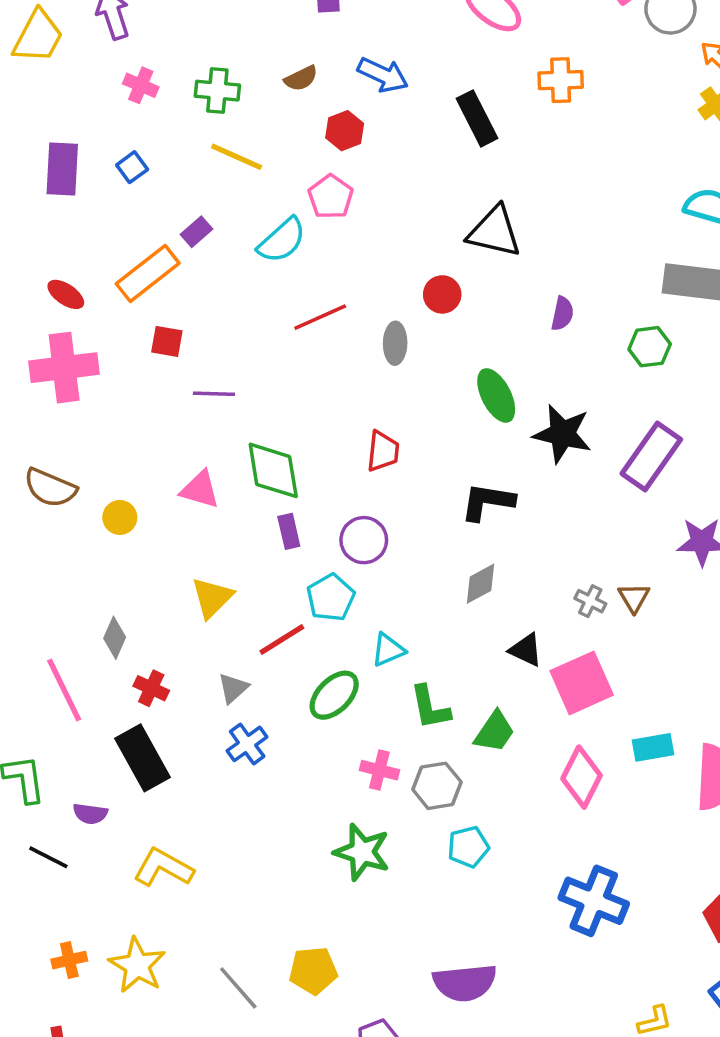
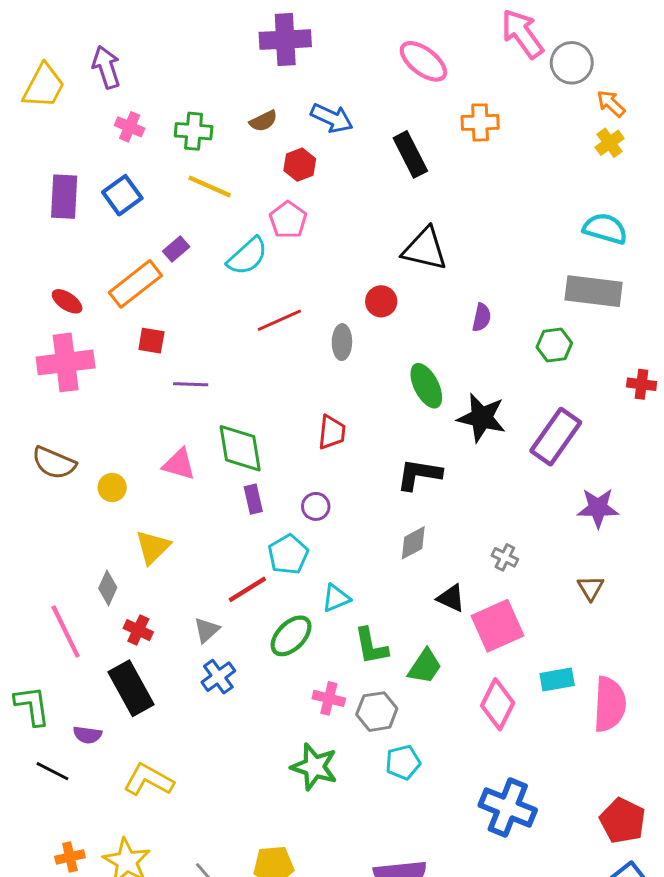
blue square: (132, 167) -> (122, 195), size x1.5
purple circle: (364, 540) -> (316, 506), size x0.7
yellow triangle: (212, 598) -> (153, 547), moved
brown triangle: (634, 598) -> (591, 588), moved

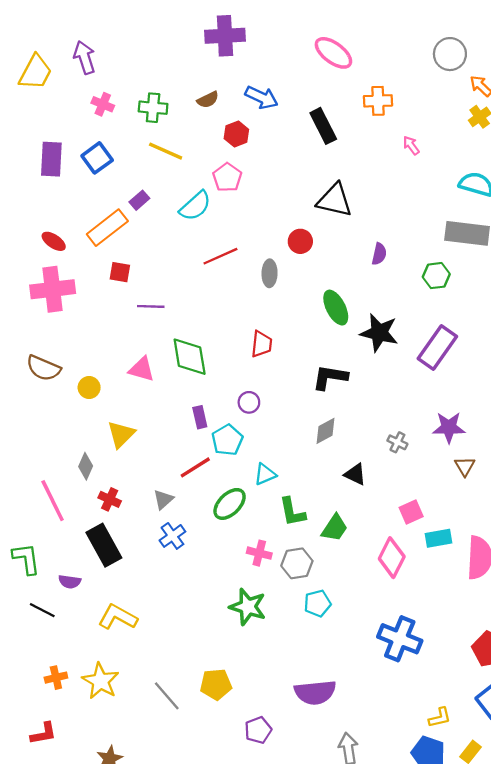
pink arrow: (522, 34) -> (411, 145), moved, size x0.5
purple rectangle: (253, 499) -> (200, 417), moved
purple star: (598, 508) -> (449, 427), moved
pink square: (498, 626) -> (411, 512), moved, size x0.6

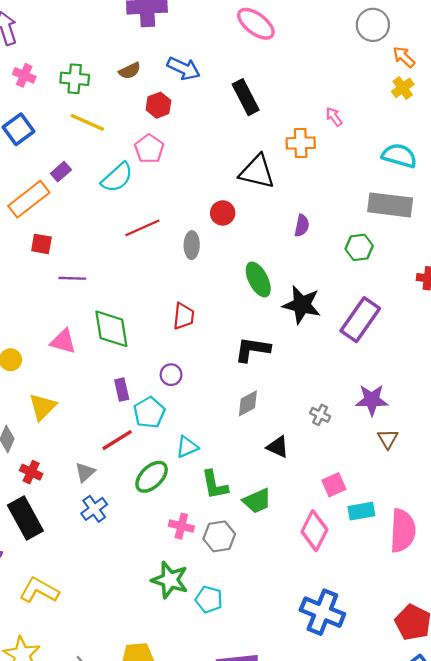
orange cross: (378, 101) -> (301, 143), moved
green trapezoid: (335, 528) -> (257, 501), turned 32
cyan pentagon: (317, 603) -> (209, 599), moved, turned 30

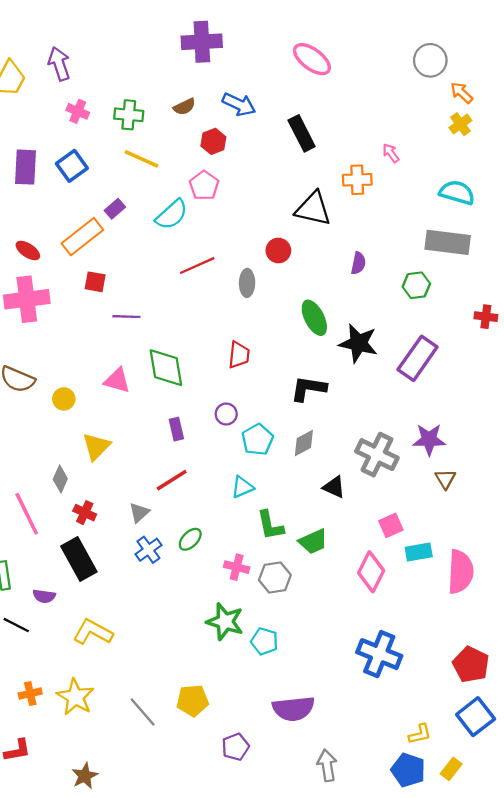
cyan pentagon: (149, 413) -> (257, 440), moved
gray cross: (320, 415) -> (377, 455), size x2.0
green ellipse: (152, 477) -> (190, 539), moved, size x0.7

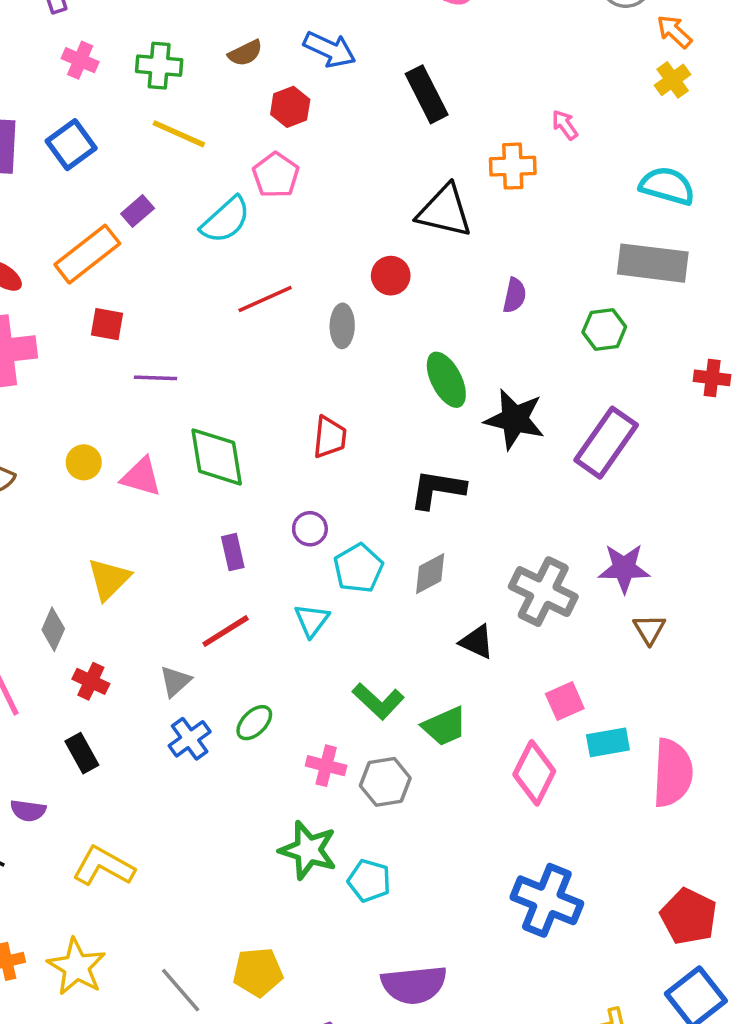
yellow circle: (64, 399) -> (84, 462), moved
cyan triangle: (242, 487) -> (312, 620), moved, turned -30
green L-shape: (270, 525) -> (378, 701), turned -36
black rectangle: (79, 559) -> (82, 753), size x0.6

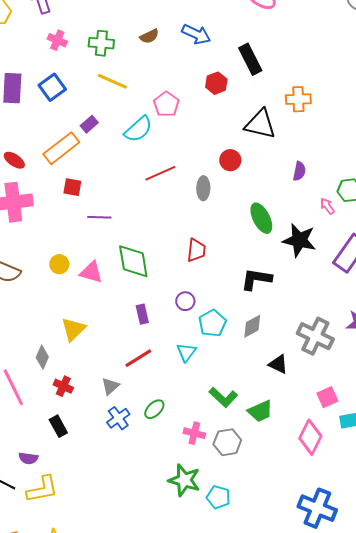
red hexagon: (290, 107) -> (216, 83), moved
pink arrow: (565, 125) -> (327, 206), moved
yellow L-shape: (103, 866) -> (42, 489), moved, turned 140

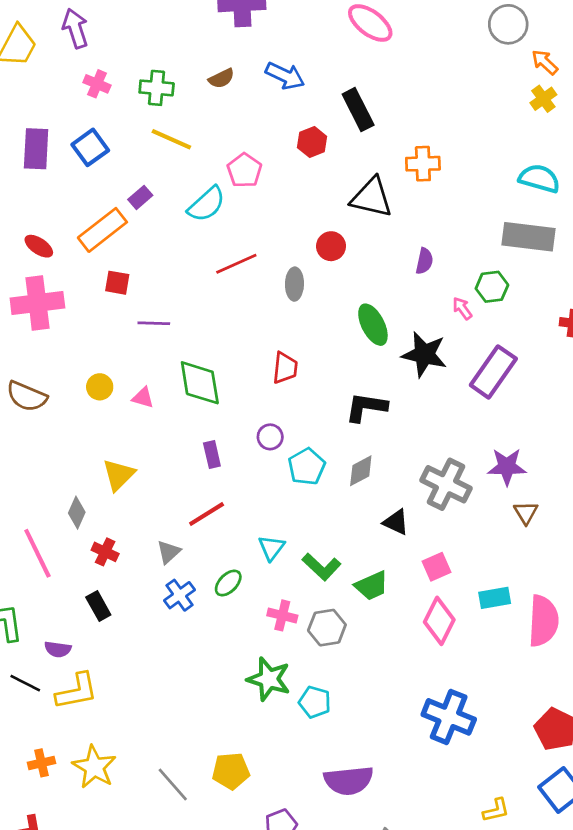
pink triangle: (91, 272) -> (143, 398), size x0.7
cyan triangle: (186, 352) -> (271, 548), moved
pink square: (327, 397) -> (437, 567), moved

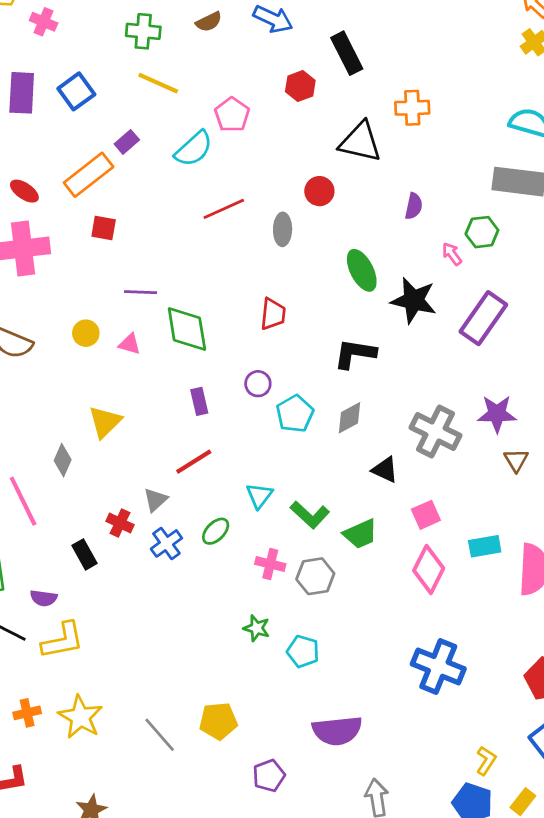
pink cross: (97, 84) -> (44, 22), moved
purple line: (154, 323) -> (140, 292), moved
red cross: (105, 552) -> (120, 523), moved
green star: (269, 679) -> (257, 628), size x0.6
yellow L-shape: (496, 810) -> (486, 761), turned -44

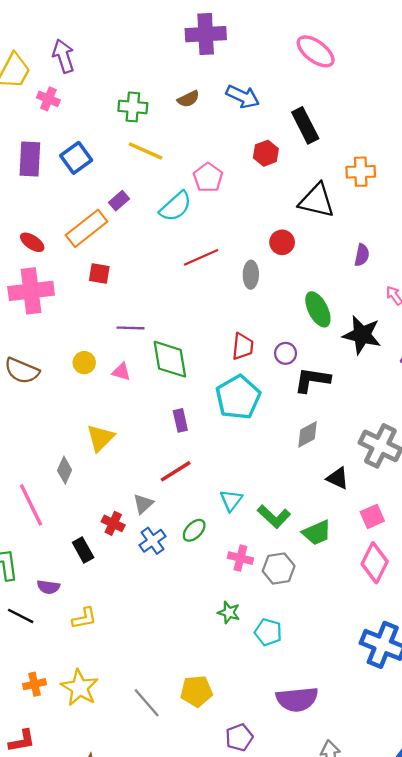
purple circle: (258, 384) -> (286, 353), moved
cyan pentagon: (295, 414) -> (238, 397), moved, size x1.4
yellow L-shape: (63, 640) -> (84, 618), moved, size x0.7

